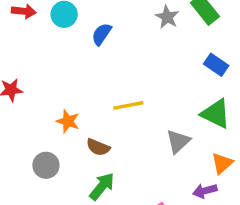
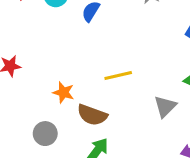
brown semicircle: (98, 147) -> (92, 115), size x1.4

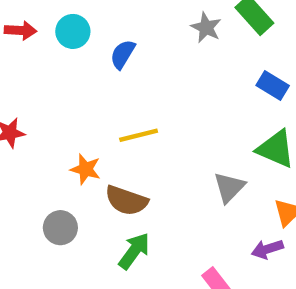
yellow line: (118, 76) -> (139, 135), moved

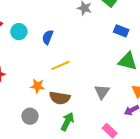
cyan circle: (73, 31) -> (19, 32), moved
blue semicircle: (123, 54) -> (48, 37), moved
gray triangle: (229, 187) -> (102, 92), moved

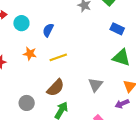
orange star: (37, 86) -> (30, 54), moved
brown semicircle: (60, 98) -> (56, 88), turned -60

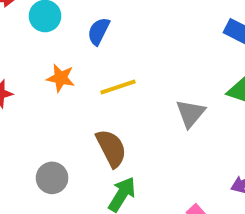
gray triangle: (95, 85) -> (190, 113), moved
brown semicircle: (56, 88) -> (111, 148), turned -72

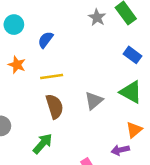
brown semicircle: (111, 148) -> (55, 106), moved

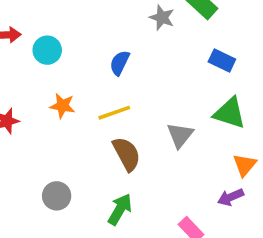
blue semicircle: (46, 40) -> (120, 63), moved

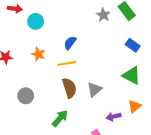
blue semicircle: (120, 63) -> (70, 43), moved
gray triangle: (180, 135) -> (94, 89), moved
gray circle: (57, 196) -> (26, 96), moved
purple arrow: (231, 197) -> (114, 117), moved

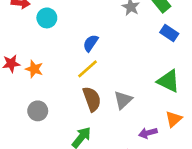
blue rectangle: (133, 45) -> (169, 33), moved
orange star: (38, 54) -> (34, 69), moved
yellow line: (67, 63) -> (87, 69), turned -30

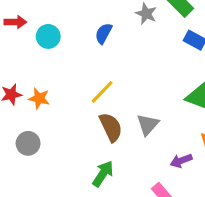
blue semicircle: (91, 43) -> (104, 33), moved
gray circle: (38, 111) -> (28, 143), moved

